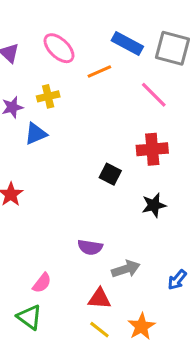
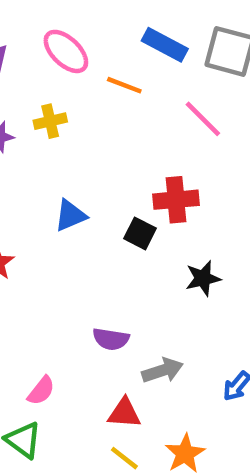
orange line: (99, 72) -> (124, 85), turned 45
blue triangle: (36, 134) -> (70, 215), moved
red cross: (152, 149) -> (176, 200), moved

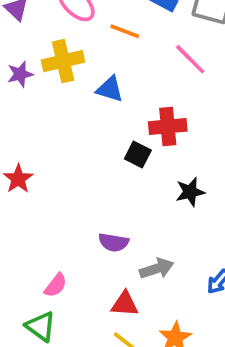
yellow cross: (50, 121) -> (63, 61), size x1.5
blue triangle: (70, 215) -> (110, 89), moved, turned 40

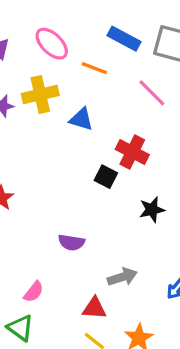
red cross: (168, 126) -> (132, 152), turned 32
purple semicircle: (114, 242) -> (71, 242), moved

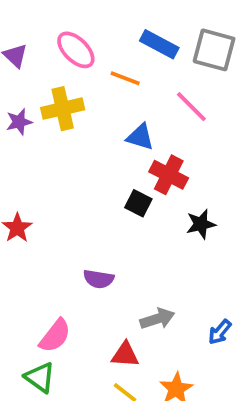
blue triangle: (81, 119) -> (140, 137), moved
black star: (152, 210) -> (201, 224), moved
pink semicircle: (34, 292) -> (55, 336), size x1.4

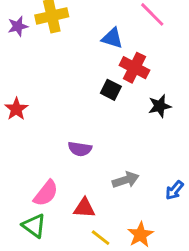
red triangle: (125, 355) -> (84, 208), moved

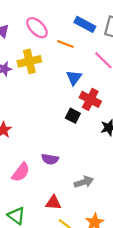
blue triangle: (112, 38) -> (74, 78), turned 49
pink semicircle: (46, 193) -> (21, 172), moved

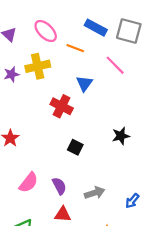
red cross: (90, 99) -> (62, 106), moved
black square: (73, 116) -> (75, 147), moved
purple semicircle: (50, 159) -> (59, 186), moved, turned -126

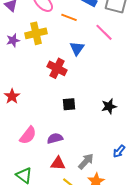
black star: (121, 136) -> (109, 106), moved
black square: (75, 147) -> (69, 104), turned -32
purple semicircle: (59, 186) -> (55, 138), turned -77
gray arrow: (95, 193) -> (86, 161), moved, turned -30

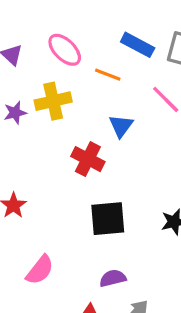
black square: (69, 104) -> (108, 219), size x1.6
purple semicircle: (55, 138) -> (113, 278), moved

